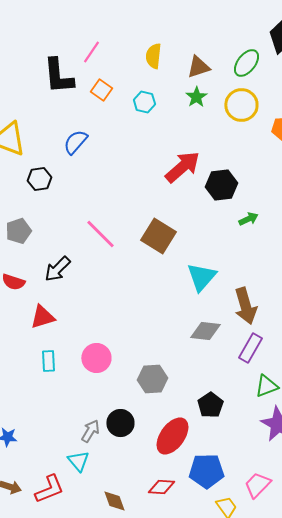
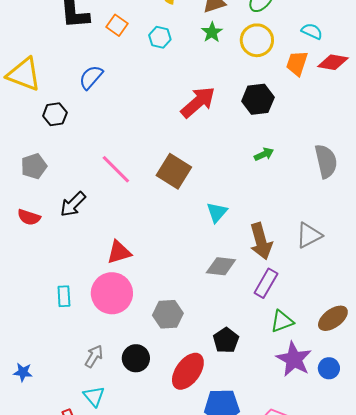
black hexagon: (221, 185) -> (258, 99), moved
cyan triangle: (201, 277) -> (217, 212), size x0.7
red triangle: (42, 317) -> (119, 252), moved
pink circle: (96, 358) -> (112, 293), size x1.4
gray arrow: (90, 431) -> (94, 356), moved

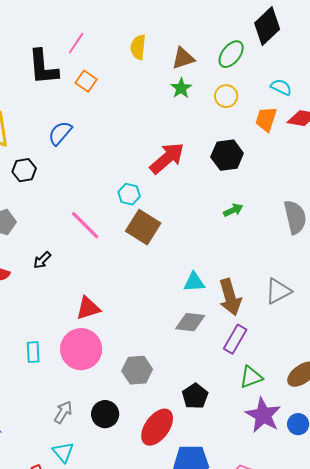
cyan hexagon: (160, 37) -> (129, 194), moved
yellow circle: (257, 40) -> (226, 96), size x0.7
black arrow: (73, 204) -> (42, 260), size x0.7
cyan triangle: (217, 212) -> (194, 282), moved, turned 45

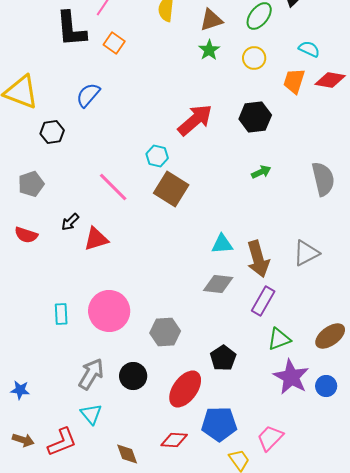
red triangle: (88, 308) -> (96, 239), moved
gray arrow: (63, 412) -> (91, 374), size x1.4

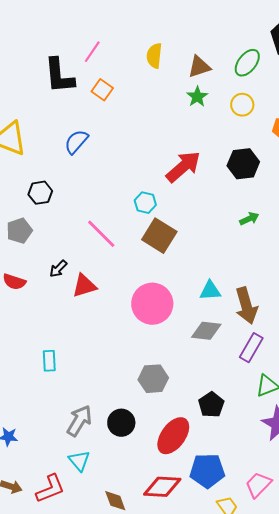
black hexagon: (52, 132) -> (40, 193), moved
pink circle: (109, 311) -> (152, 304), moved
red diamond: (174, 440) -> (162, 487), size x1.4

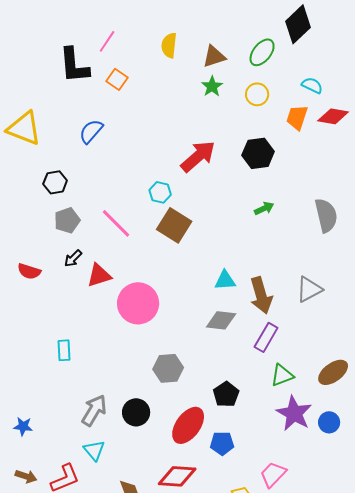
gray pentagon: (19, 231) -> (67, 220), moved
pink circle: (152, 304) -> (138, 303), moved
blue pentagon: (207, 471) -> (222, 443), moved, size x0.7

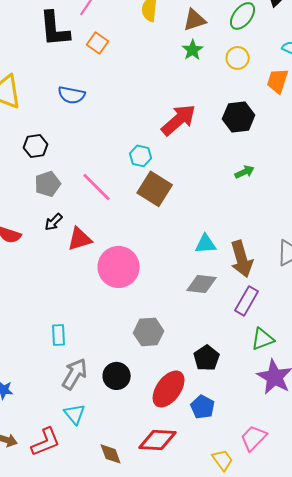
blue semicircle: (91, 131) -> (72, 95), turned -120
cyan rectangle: (64, 350) -> (59, 335), moved
blue pentagon: (222, 443) -> (203, 407), turned 30

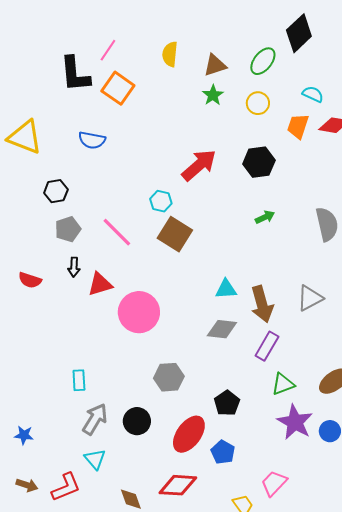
orange square: (98, 43) -> (118, 88), size x1.5
black arrow: (54, 222) -> (74, 267), turned -42

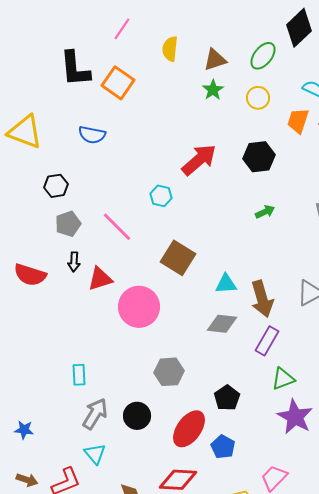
pink line: (108, 50) -> (122, 29), moved
brown square: (175, 234) -> (178, 258), moved
red semicircle: (30, 280) -> (30, 275), size x1.4

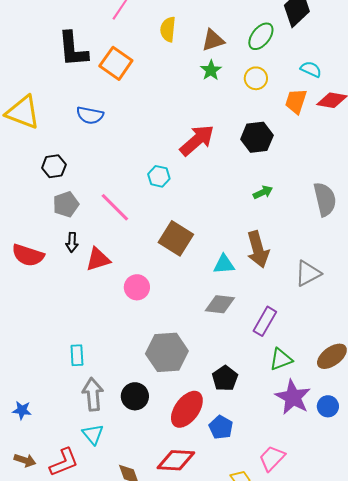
brown arrow: (262, 299) -> (258, 249), moved
pink circle: (139, 307) -> (137, 287), size x0.6
gray hexagon: (169, 372) -> (167, 352), size x1.4
gray arrow: (95, 414) -> (93, 394), turned -36

